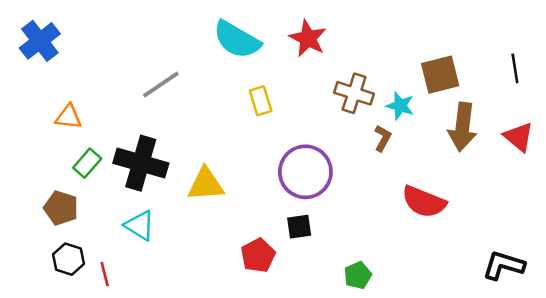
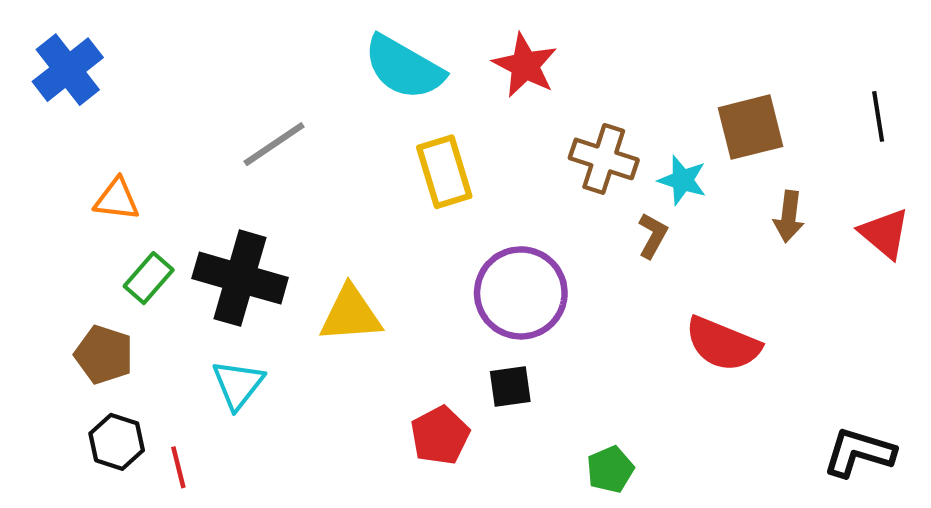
yellow rectangle: (261, 101) -> (444, 172), size x1.4
brown arrow: (463, 127) -> (789, 216), size x0.6
cyan triangle: (140, 225) -> (238, 384), turned 36

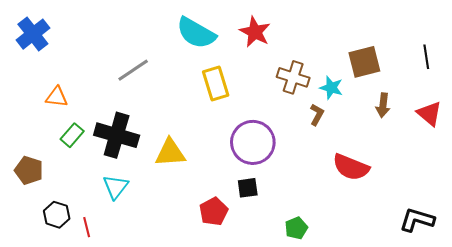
brown pentagon: (104, 355) -> (29, 170), moved

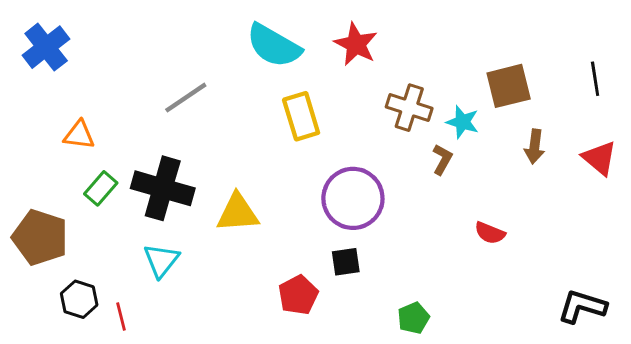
red semicircle: (351, 167) -> (490, 233), size x0.6
brown pentagon: (29, 170) -> (40, 237), size x1.4

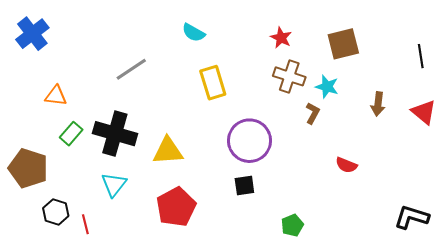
red star: (356, 44) -> (281, 38), moved, size x0.7
cyan semicircle: (274, 46) -> (193, 33), size x0.6
brown square: (509, 86) -> (343, 44), moved
red pentagon: (298, 295) -> (176, 207), moved, size x1.4

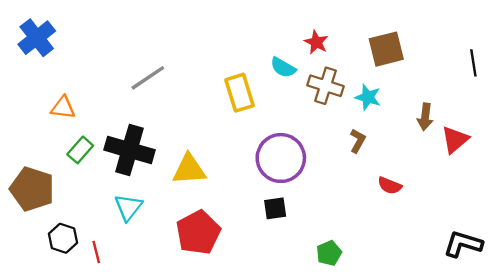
cyan semicircle: (193, 33) -> (283, 67), moved
red triangle: (424, 112) -> (455, 140), moved, turned 40
brown L-shape: (313, 113) -> (358, 141), moved

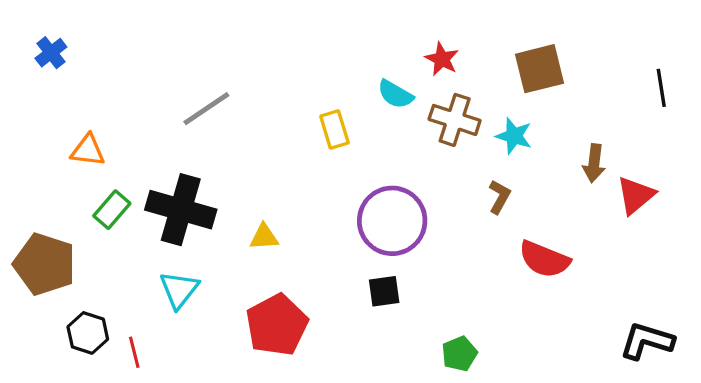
blue cross: (37, 38) -> (51, 53), size x0.6
yellow rectangle: (240, 93) -> (334, 130), size x0.7
yellow triangle: (189, 169) -> (264, 237), size x0.6
red semicircle: (390, 185) -> (544, 259), size x1.5

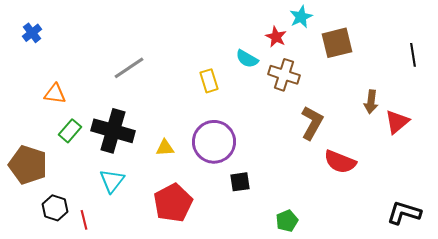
cyan star: (514, 136) -> (301, 17), moved, turned 30
brown L-shape: (499, 197) -> (312, 123), size x1.6
purple circle: (392, 221) -> (214, 142), moved

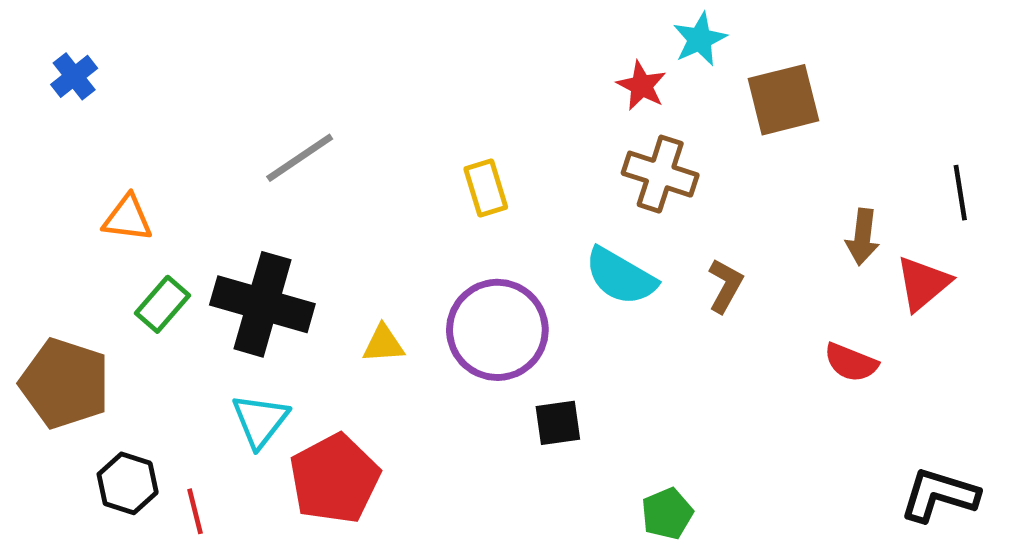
black line: (413, 55) -> (960, 193), moved
cyan semicircle: (247, 59) -> (621, 276), moved, size x1.4
brown L-shape: (312, 123) -> (725, 286), size x0.7
red semicircle: (340, 162) -> (851, 362), moved, size x0.7
red pentagon: (173, 203) -> (335, 479), moved

